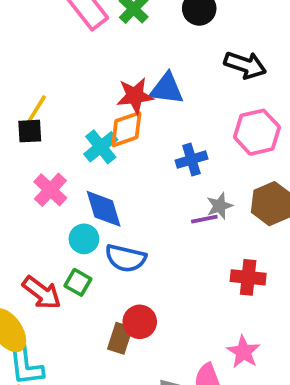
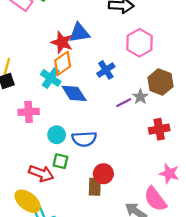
red star: (135, 96) -> (62, 42), turned -30
pink cross: (50, 190) -> (29, 112), turned -30
gray star: (220, 206) -> (140, 97), moved
blue diamond: (104, 209) -> (74, 93), moved

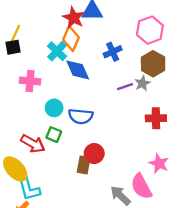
orange diamond: (63, 63) -> (71, 39), turned -40
brown hexagon: (160, 82) -> (153, 64), moved

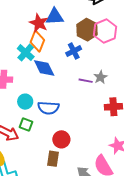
brown hexagon: (153, 64) -> (87, 30), moved
purple line: (125, 87) -> (86, 81), turned 32
brown rectangle: (84, 165) -> (53, 159), moved

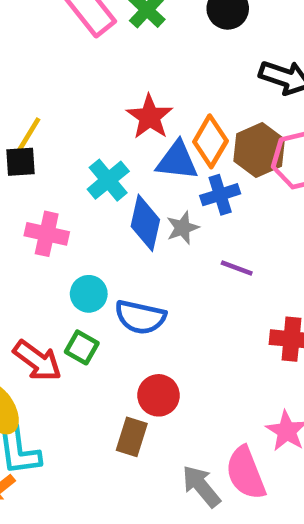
blue triangle: (55, 17) -> (177, 161), moved
orange diamond: (37, 41) -> (210, 141), moved
blue diamond: (44, 68) -> (145, 223), turned 30
gray star: (100, 77) -> (183, 228), moved

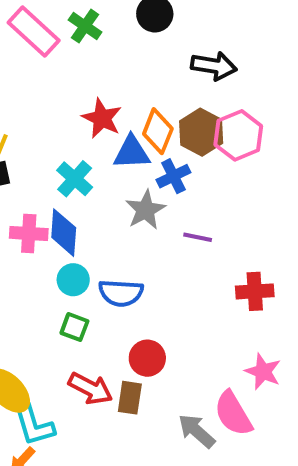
blue diamond: (145, 223) -> (64, 233), moved
gray star: (183, 228) -> (145, 210), size x1.4
red arrow: (37, 361) -> (90, 388), moved

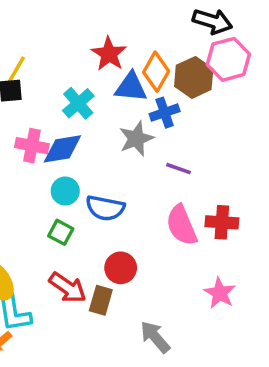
pink hexagon: (238, 135) -> (228, 59), moved
blue diamond: (64, 233) -> (62, 149), turned 69
pink semicircle: (233, 414) -> (182, 225), moved

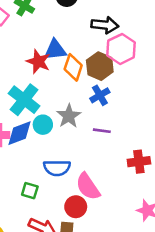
blue triangle: (131, 87) -> (55, 50), moved
cyan cross: (78, 103) -> (24, 100), size x1.4
blue cross: (165, 113) -> (100, 95), moved
cyan circle: (65, 191) -> (43, 125), moved
pink semicircle: (182, 225) -> (88, 187), moved

